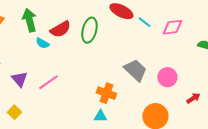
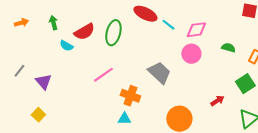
green arrow: (29, 20) -> (53, 23), size x0.6
pink circle: (167, 77) -> (191, 54), moved
pink line: (48, 82) -> (103, 75), moved

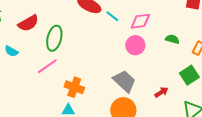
green ellipse: (113, 33) -> (54, 38), moved
cyan semicircle: (66, 46) -> (11, 51), moved
gray trapezoid: (159, 73) -> (124, 81), moved

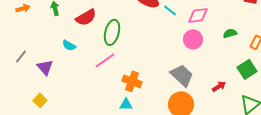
green semicircle: (172, 39) -> (230, 33), turned -32

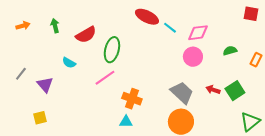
green square: (247, 69) -> (235, 91), moved
red arrow: (219, 86) -> (213, 90), moved, turned -128
yellow square: (40, 100) -> (40, 118), turned 32

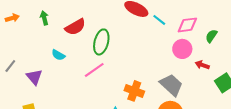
green semicircle: (230, 51) -> (211, 36), moved, turned -40
red arrow: (213, 90) -> (202, 65), moved
orange cross: (132, 99) -> (134, 91), moved

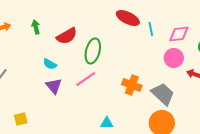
cyan line: (159, 20) -> (151, 29), turned 40
purple triangle: (34, 77) -> (54, 86), moved
orange cross: (134, 91) -> (132, 85), moved

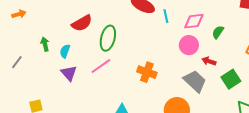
green arrow: (36, 27) -> (45, 44), moved
cyan semicircle: (50, 64) -> (65, 51), turned 80
gray trapezoid: (163, 94) -> (195, 81), moved

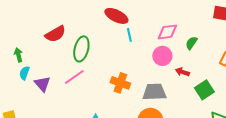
cyan line: (166, 16) -> (129, 35), moved
cyan semicircle: (65, 51) -> (24, 73), moved
gray trapezoid: (195, 81) -> (154, 92), moved, turned -45

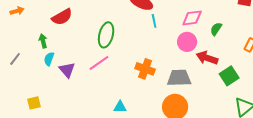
red semicircle: (55, 34) -> (62, 17), moved
red arrow: (182, 72) -> (207, 58), size x1.5

